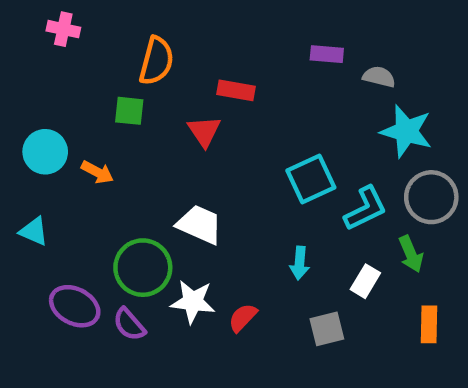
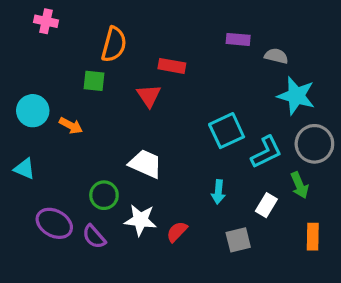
green circle: (143, 268) -> (104, 195), size x0.7

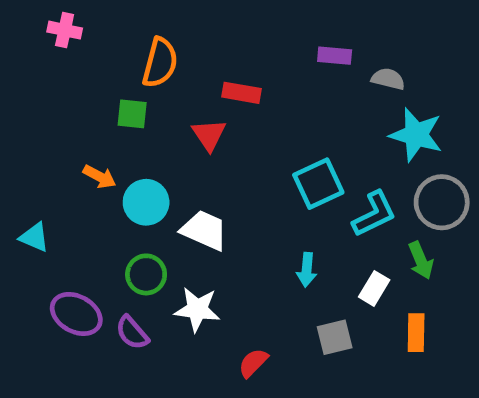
cyan circle: (33, 111) -> (146, 202), moved
red semicircle: (177, 232) -> (253, 363), moved
orange rectangle: (313, 237) -> (416, 333), moved

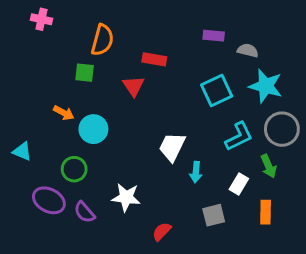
cyan square: (318, 184) -> (217, 90), moved
white trapezoid: (204, 230) -> (172, 147), moved, turned -88
green circle: (146, 274) -> (74, 169), moved

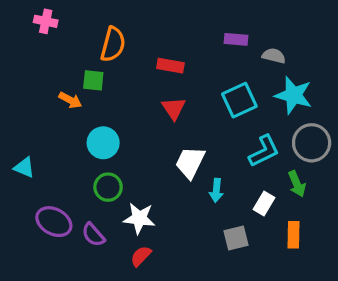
red triangle: (133, 86) -> (174, 108), moved
orange arrow: (64, 113) -> (70, 100), moved
green circle: (74, 169) -> (108, 187), moved
red semicircle: (162, 231) -> (141, 256), moved

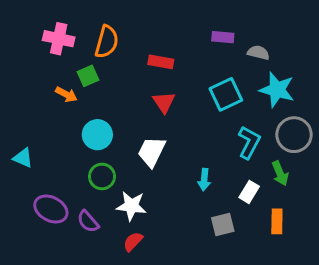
pink cross: (46, 21) -> (59, 39), moved, size x1.4
green square: (93, 80) -> (88, 76), turned -30
cyan L-shape: (264, 151) -> (249, 142), turned -36
white trapezoid: (190, 162) -> (152, 152), moved

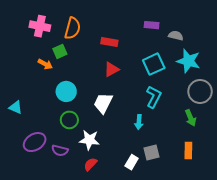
red triangle: (164, 102) -> (112, 69), turned 35
cyan L-shape: (249, 142) -> (154, 97), moved
white rectangle: (249, 192) -> (132, 162), moved
purple ellipse: (51, 209) -> (35, 142), turned -60
purple semicircle: (88, 221) -> (60, 150), turned -35

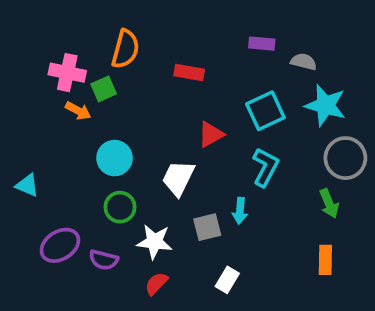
pink cross: (40, 26) -> (67, 73), moved
red triangle: (112, 69) -> (211, 134), moved
gray square: (152, 153) -> (207, 227), moved

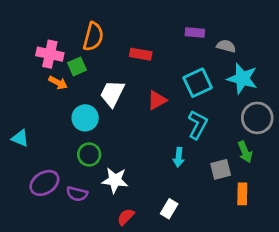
white trapezoid: (178, 178) -> (112, 93), moved
gray square: (207, 227) -> (221, 169), moved
red semicircle: (156, 283) -> (126, 217), moved

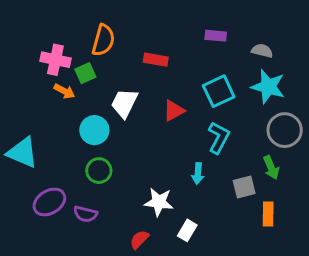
gray semicircle: (226, 46) -> (262, 51), moved
cyan triangle: (20, 138) -> (22, 153), size x1.6
white star: (115, 180) -> (159, 202), moved

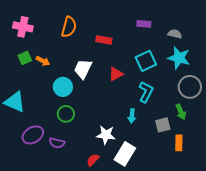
pink cross: (55, 60) -> (23, 27), moved
green square: (85, 73) -> (25, 58), moved
white rectangle: (187, 230) -> (125, 154), size x1.6

